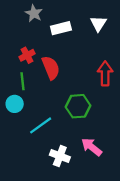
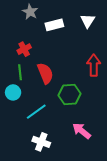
red semicircle: (51, 68) -> (45, 73), moved
white cross: (60, 156) -> (41, 142), moved

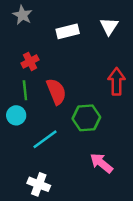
gray star: (30, 12) -> (22, 15), moved
white cross: (41, 142) -> (39, 184), moved

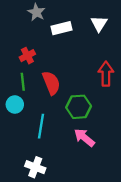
gray star: (22, 15) -> (36, 12), moved
cyan line: (45, 139) -> (41, 126), turned -45
pink arrow: (101, 163) -> (84, 138), moved

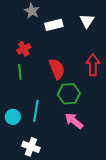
red semicircle: (51, 83) -> (57, 69), moved
cyan circle: (15, 105) -> (13, 117), moved

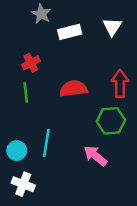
red semicircle: (57, 69) -> (73, 89), turned -75
green hexagon: (69, 94) -> (111, 121), moved
white cross: (31, 147) -> (23, 184), moved

